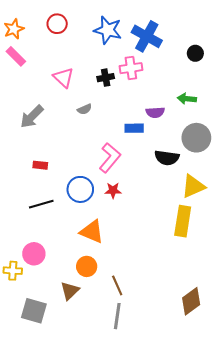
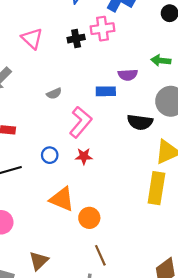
gray semicircle: (85, 109) -> (54, 94), moved
blue circle: (80, 189) -> (50, 155), size x0.6
orange circle: (87, 266) -> (89, 218), moved
brown line: (117, 285) -> (100, 255), moved

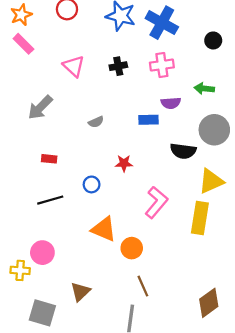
pink cross: (102, 29) -> (162, 65), moved
pink L-shape: (80, 122) -> (156, 202), moved
red star: (84, 156) -> (124, 163), moved

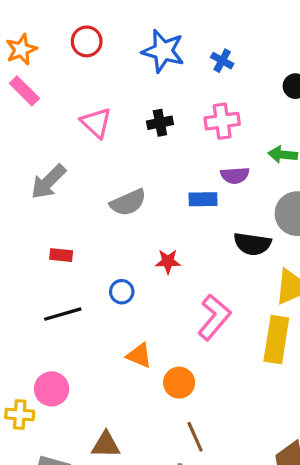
blue cross: (162, 23) -> (222, 61), size x0.5
gray semicircle: (96, 122) -> (128, 202), size x1.6
orange triangle: (104, 229) -> (139, 355), size x0.7
brown triangle: (80, 292) -> (106, 445), turned 45

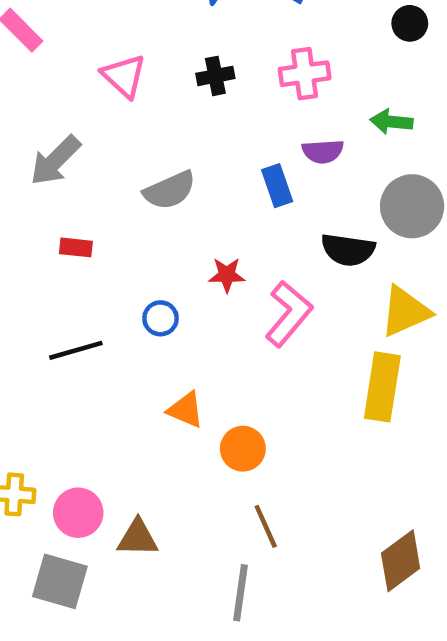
blue rectangle: (203, 199) -> (277, 186), turned 72
red rectangle: (61, 255) -> (76, 247), moved
pink L-shape: (214, 317) -> (289, 314), moved
pink circle: (52, 389) -> (78, 513), moved

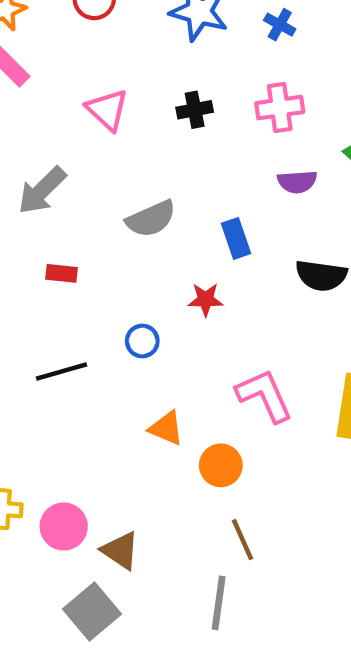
blue rectangle: (277, 186) -> (236, 238), moved
pink L-shape: (289, 314) -> (264, 396), moved, turned -64
brown triangle: (138, 538) -> (120, 550), turned 33
gray square: (60, 581) -> (92, 612), moved, turned 34

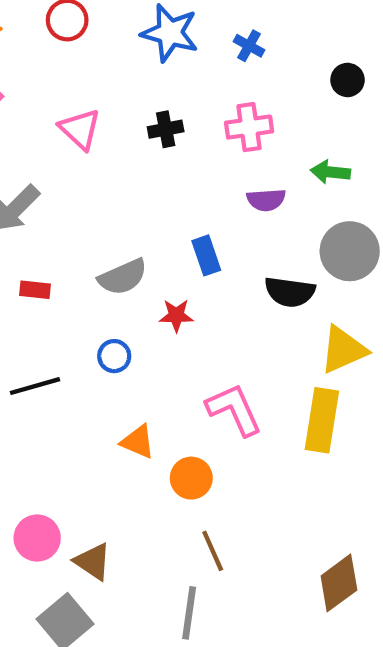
gray semicircle: (151, 219) -> (123, 277), moved

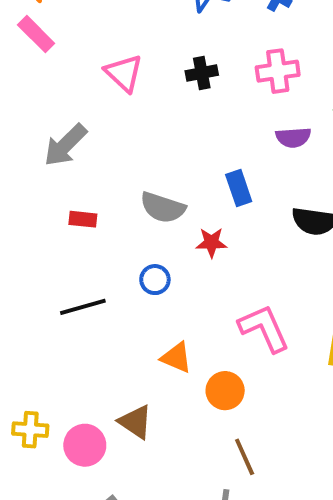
gray semicircle: (123, 277) -> (163, 207), turned 42
brown triangle: (93, 562) -> (135, 422), moved

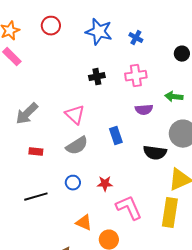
pink triangle: (124, 73) -> (75, 115), moved
gray semicircle: (163, 207) -> (77, 146), turned -50
red star: (211, 243) -> (105, 184), moved

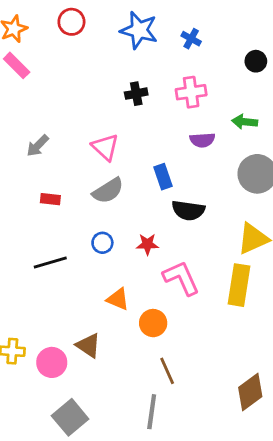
gray arrow: (27, 114) -> (38, 146), size x0.7
black semicircle: (155, 153) -> (188, 210), moved

